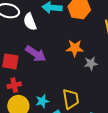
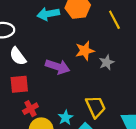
white semicircle: (30, 22) -> (18, 56), moved
purple arrow: (36, 54) -> (58, 67), moved

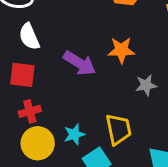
gray star: (107, 62) -> (146, 85), moved

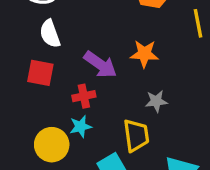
gray star: (146, 85) -> (156, 101), moved
red cross: (30, 111) -> (84, 96), moved
cyan star: (74, 134) -> (81, 127), moved

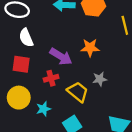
cyan star: (81, 127) -> (44, 109), moved
yellow trapezoid: (136, 135) -> (78, 92), moved, turned -40
yellow circle: (52, 145) -> (19, 98), moved

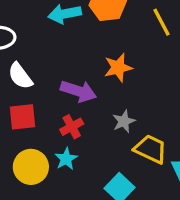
gray star: (100, 79) -> (124, 121), moved
yellow trapezoid: (78, 92) -> (151, 149), moved
cyan star: (44, 109) -> (66, 159), moved

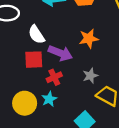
white semicircle: (20, 76) -> (36, 35), moved
red square: (22, 117) -> (34, 60), moved

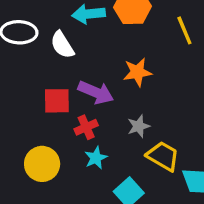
white semicircle: (36, 35) -> (62, 45), moved
cyan star: (49, 99) -> (96, 158), moved

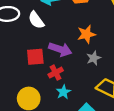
gray star: (139, 126) -> (94, 58), moved

